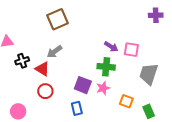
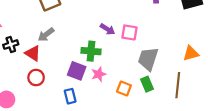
green cross: (106, 67) -> (91, 51), moved
green rectangle: (149, 111) -> (147, 84), moved

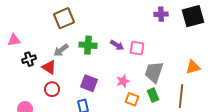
green cross: (91, 51) -> (88, 45), moved
pink star: (99, 74) -> (123, 81), moved

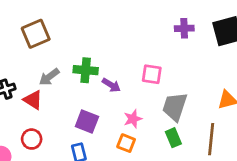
brown square: (64, 18) -> (36, 34), moved
purple arrow: (117, 45) -> (111, 85), moved
red circle: (52, 89) -> (32, 139), moved
orange square: (132, 99) -> (126, 143), moved

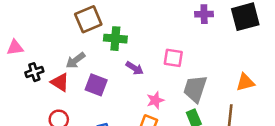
brown square: (36, 34) -> (88, 19), moved
green cross: (86, 70) -> (115, 39), moved
purple square: (87, 121) -> (96, 85), moved

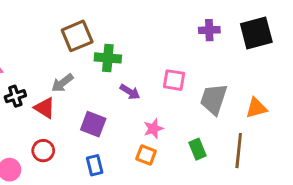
purple square: (96, 85) -> (93, 124), moved
gray trapezoid: (195, 89) -> (214, 99), moved

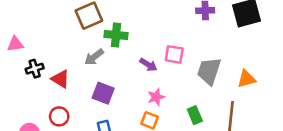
gray arrow: (62, 83) -> (94, 57), moved
purple arrow: (130, 92) -> (148, 65), moved

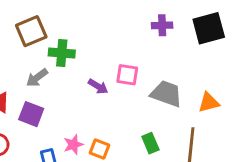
gray trapezoid: (209, 71) -> (166, 94), turned 92
purple square: (103, 93) -> (31, 114), moved
pink star: (156, 97) -> (73, 145), moved

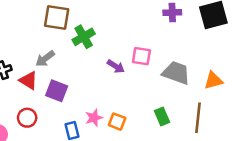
brown square: (31, 31) -> (57, 18), turned 32
green cross: (62, 53) -> (84, 37), turned -35
gray arrow: (37, 78) -> (45, 59), moved

